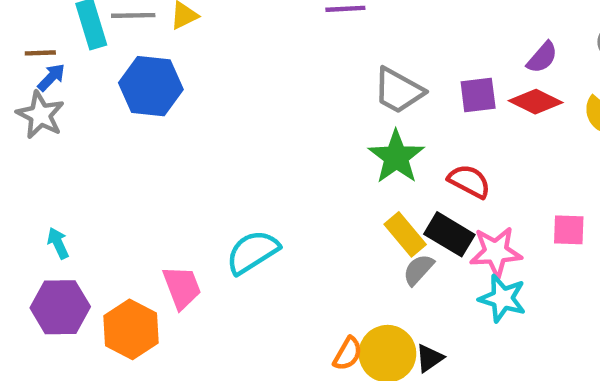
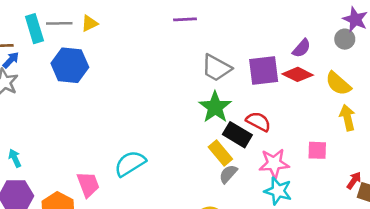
purple square: (478, 95) -> (264, 70), size x1.4
black rectangle: (449, 234) -> (237, 135), moved

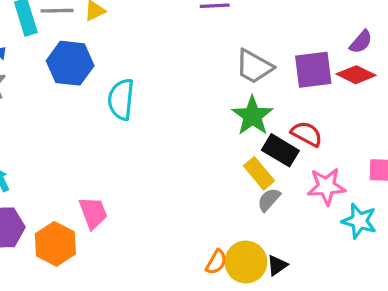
cyan semicircle: (130, 163) -> (121, 99), moved, turned -52
cyan star: (278, 191) -> (359, 221), moved

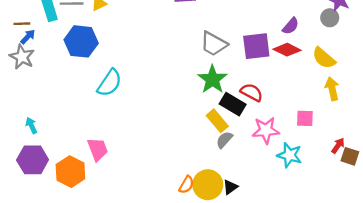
cyan semicircle: (121, 99) -> (110, 83), moved, turned -152

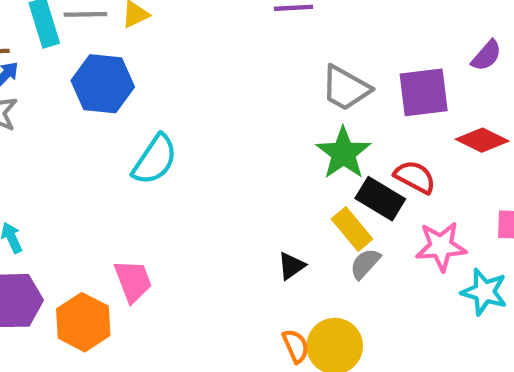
red diamond: (287, 50) -> (482, 140), moved
orange semicircle: (186, 185) -> (296, 346), turned -54
black triangle: (230, 187) -> (291, 266), moved

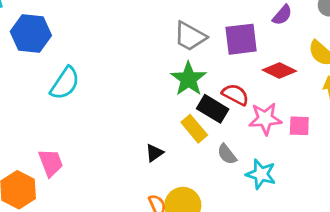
pink star: (441, 246) -> (265, 119), moved
gray semicircle: (365, 264) -> (227, 154), moved, turned -80
cyan star: (484, 292) -> (261, 174), moved

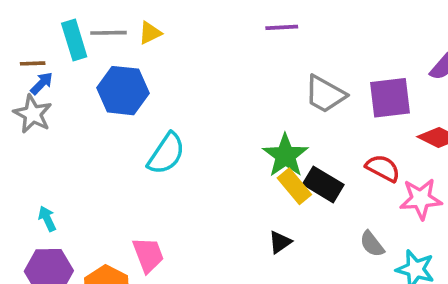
green star: (189, 79) -> (285, 156), moved
black rectangle: (213, 109) -> (323, 184), moved
yellow rectangle: (194, 129) -> (294, 186), moved

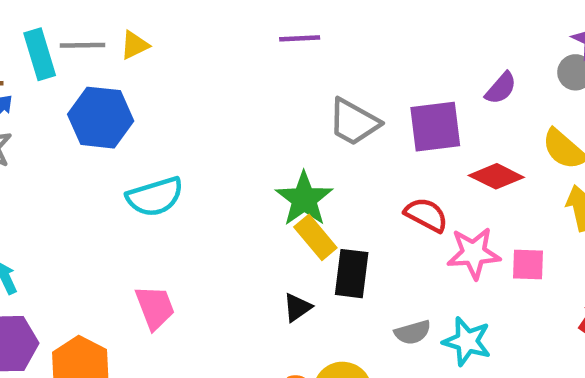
cyan semicircle: (166, 154) -> (155, 197), turned 39
black rectangle: (323, 184) -> (352, 274), moved, turned 66
gray semicircle: (372, 244) -> (413, 332), moved, turned -68
pink trapezoid: (148, 255) -> (155, 307), moved

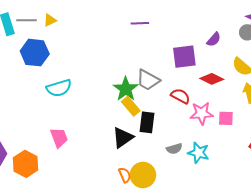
purple line: (300, 38) -> (140, 23), moved
gray trapezoid: (354, 122) -> (148, 80), moved
black triangle: (297, 307) -> (123, 138), size x1.6

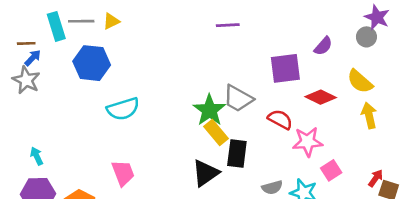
pink square: (226, 118) -> (331, 170), moved, turned -35

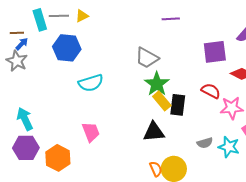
gray trapezoid: (238, 98) -> (147, 58), moved
black rectangle: (237, 153) -> (178, 105), moved
cyan arrow: (37, 156) -> (25, 119), size x1.6
black triangle: (205, 173) -> (154, 132), turned 30

